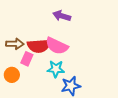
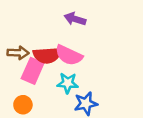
pink rectangle: (27, 59) -> (33, 71), size x1.5
orange circle: (12, 75) -> (23, 105), moved

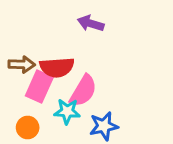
pink semicircle: (69, 55) -> (83, 91), moved, turned -84
cyan star: (68, 83) -> (67, 111), moved

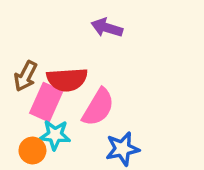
brown arrow: (22, 64) -> (26, 76), turned 115
cyan star: (67, 111) -> (55, 135), moved

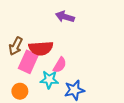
pink semicircle: (98, 107) -> (60, 65), size x0.7
cyan star: (55, 135) -> (49, 80), moved

